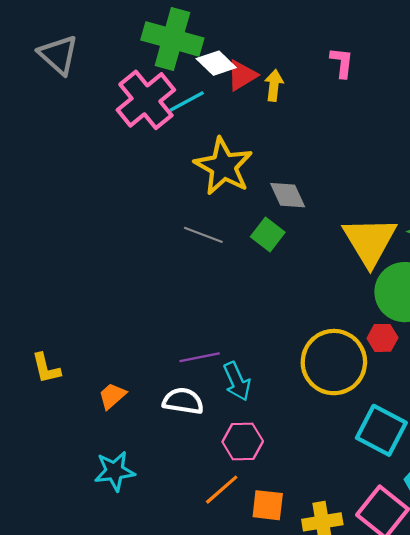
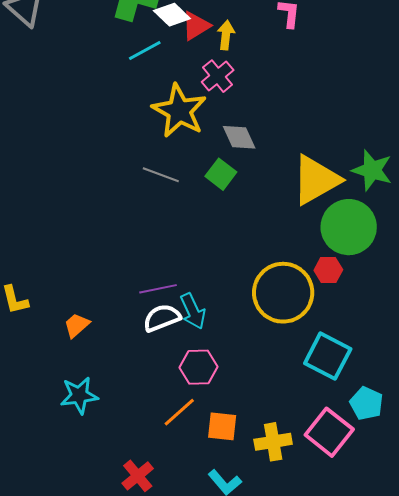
pink cross: (146, 100) -> (218, 76), moved, size x0.6
yellow triangle: (370, 241) -> (316, 180), turned 32
white semicircle: (183, 401) -> (162, 318), moved, turned -30

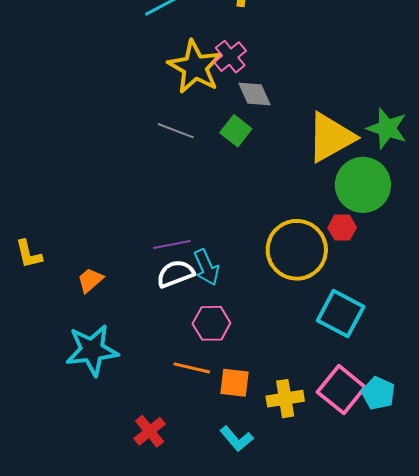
pink cross: (218, 76) -> (230, 57), moved
cyan star: (79, 395) -> (92, 350), size x1.4
cyan pentagon: (366, 403) -> (378, 393), moved
orange line: (179, 412) -> (192, 368), turned 54

